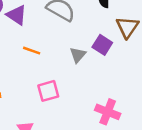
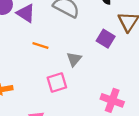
gray triangle: (78, 55) -> (74, 59), moved

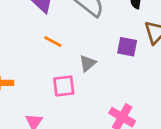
purple square: (106, 39) -> (127, 47), turned -30

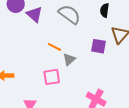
orange line: (53, 41) -> (54, 47), moved

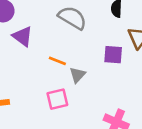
purple triangle: (34, 14) -> (23, 36), moved

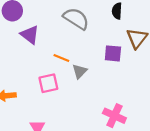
pink square: (57, 99) -> (48, 83), moved

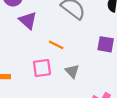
gray triangle: (80, 71) -> (72, 71), moved, turned -32

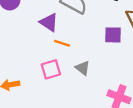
purple triangle: (28, 20) -> (49, 22), moved

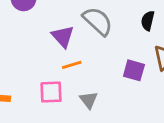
orange line: (62, 43) -> (72, 65), turned -49

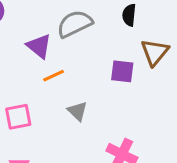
gray semicircle: (98, 21) -> (75, 24), turned -60
pink square: (51, 92) -> (18, 117), moved

